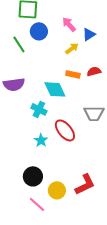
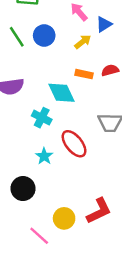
blue circle: (39, 31) -> (44, 35), moved
black circle: (33, 176) -> (23, 189), moved

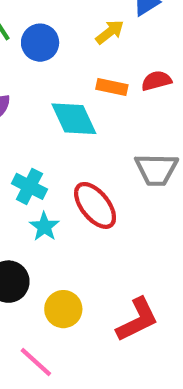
blue circle: (44, 35) -> (40, 43), moved
cyan cross: (42, 118) -> (29, 186), moved
yellow circle: (64, 218) -> (63, 309), moved

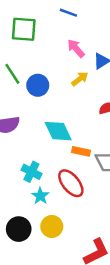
orange rectangle: (112, 87) -> (81, 151), moved
yellow circle: (63, 309) -> (52, 226), moved

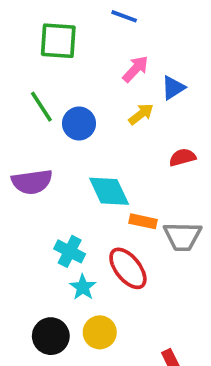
pink arrow: (76, 48) -> (135, 69), turned 84

